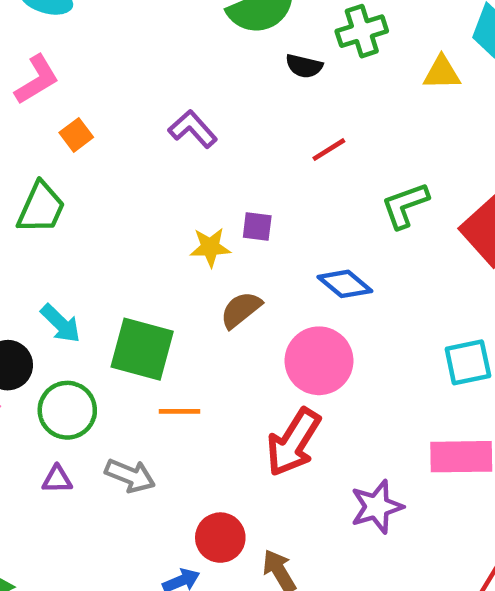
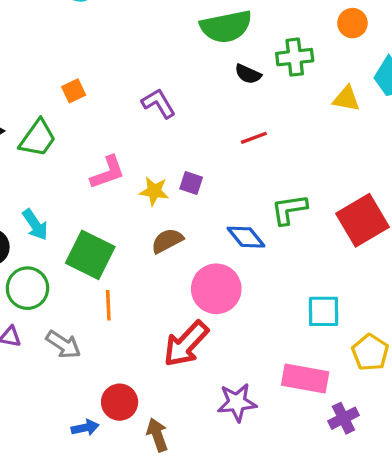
pink L-shape: (37, 80) -> (108, 172), moved
green L-shape: (405, 205) -> (289, 209), moved
orange line: (180, 411) -> (108, 305), turned 76

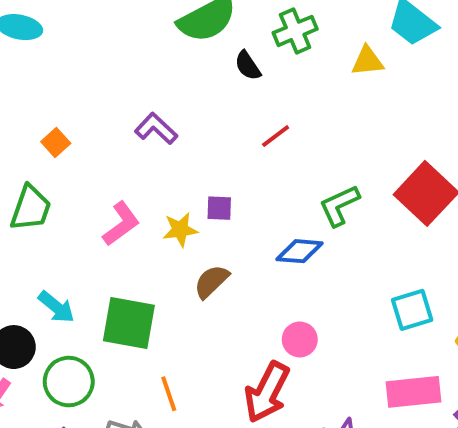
black semicircle: (248, 74) -> (248, 66), turned 48
blue diamond: (246, 237) -> (300, 251), turned -30
pink circle: (216, 289) -> (300, 339), moved, size x0.6
orange line: (108, 305) -> (169, 394), moved

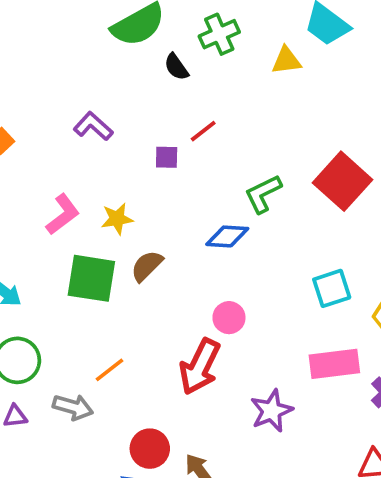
purple square: (219, 208) -> (167, 157), moved
green square: (129, 323) -> (91, 278), moved
orange line: (169, 394) -> (110, 370), turned 72

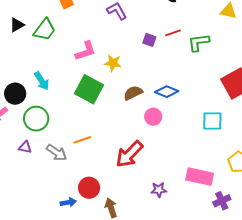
green L-shape: (263, 194) -> (199, 42), moved
brown semicircle: (147, 266) -> (133, 93), moved
cyan square: (332, 288) -> (212, 121), moved
pink circle: (229, 318) -> (153, 117), moved
purple star: (272, 411) -> (159, 190), size x0.7

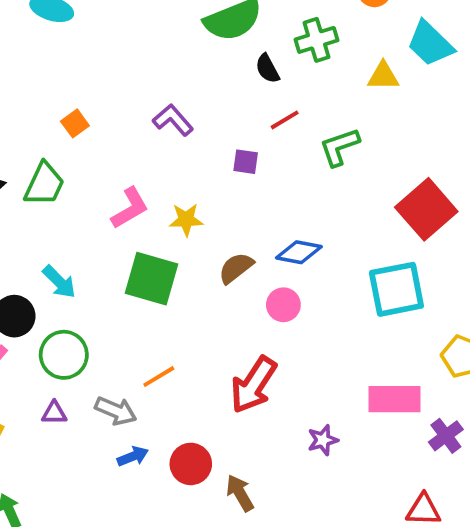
red line: (173, 33) -> (285, 120), moved
cyan square: (212, 121) -> (396, 289), size x1.4
blue arrow: (68, 202) -> (133, 456), moved

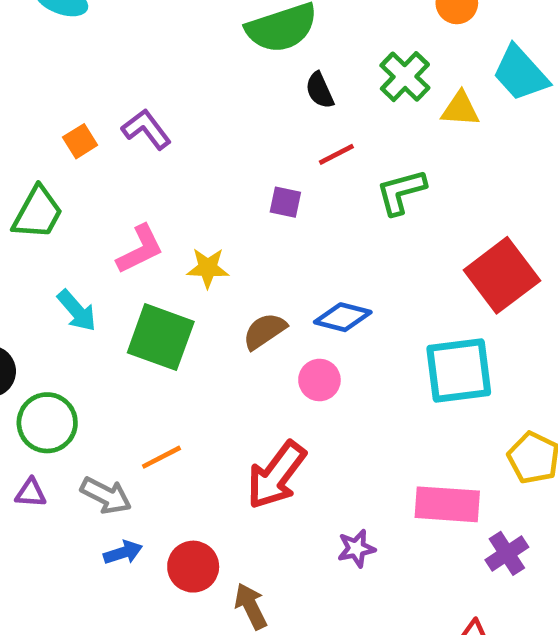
green cross: (316, 40) -> (405, 77), moved, turned -33
purple L-shape: (173, 120) -> (146, 129), moved
cyan arrow: (59, 282) -> (77, 311), moved

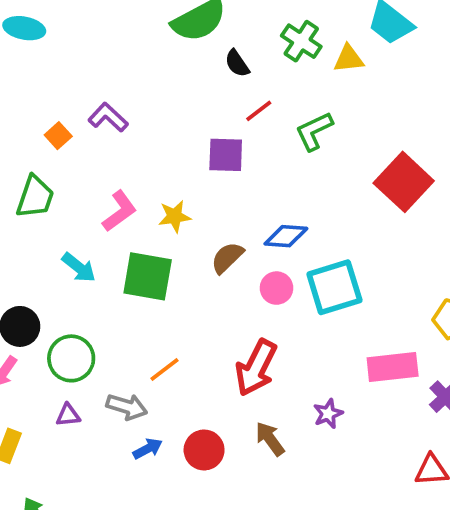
purple square: (285, 202) -> (226, 155), size x1.5
cyan square: (459, 370) -> (334, 287), moved
brown arrow: (251, 606) -> (270, 439), moved

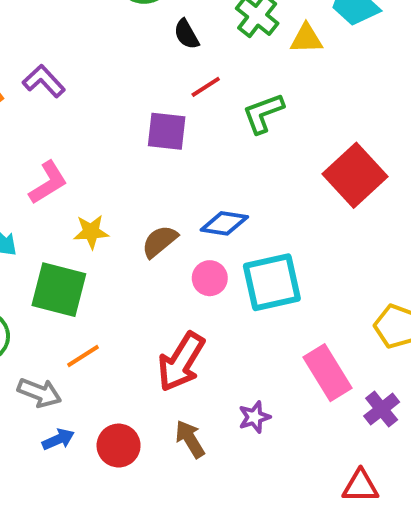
yellow star: (175, 216) -> (91, 232), moved
green square: (148, 276) -> (59, 290), moved
pink rectangle: (393, 367) -> (327, 373), turned 60

